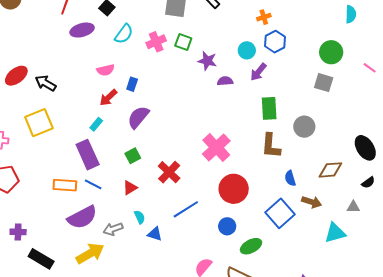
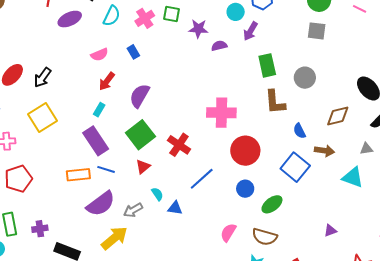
black arrow: (46, 83) -> (43, 77), turned -75
blue rectangle: (132, 84) -> (133, 52), moved, turned -40
pink cross: (216, 147) -> (221, 113), turned -36
green square: (133, 156) -> (140, 135), size x1.8
cyan triangle: (335, 233) -> (353, 177), turned 45

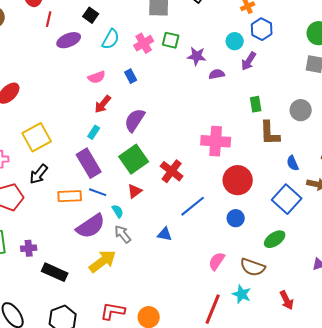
green rectangle: (267, 65) -> (256, 104), moved, size x0.7
black arrow: (43, 77) -> (39, 174), moved
cyan semicircle: (157, 194) -> (118, 211), moved
green ellipse: (272, 204) -> (275, 239), moved
gray arrow: (133, 210) -> (123, 234), turned 78

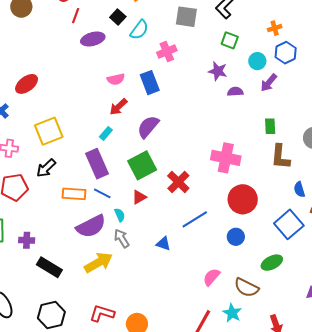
cyan semicircle: (111, 39) -> (139, 30), moved
green square: (171, 40) -> (230, 40), moved
blue rectangle: (131, 76) -> (150, 83), size x1.6

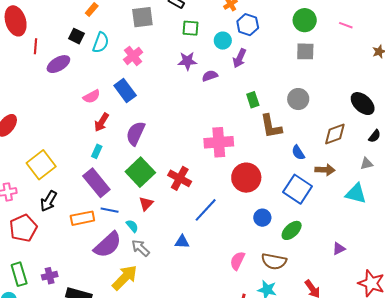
blue circle: (236, 237) -> (262, 218), moved

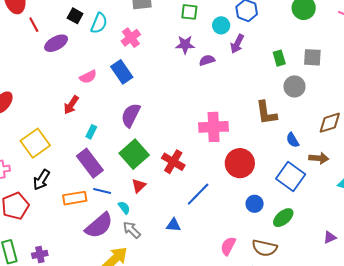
red line: (36, 46) -> (34, 25), turned -35
gray square: (305, 51) -> (312, 57), moved
green rectangle: (253, 100) -> (279, 58), moved
red arrow: (102, 122) -> (71, 105), moved

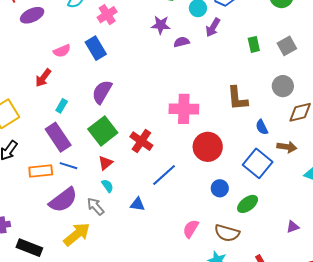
gray square: (312, 57) -> (287, 46), turned -36
gray circle: (294, 86) -> (283, 86), moved
cyan semicircle: (124, 208) -> (108, 186), moved

